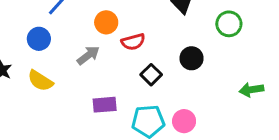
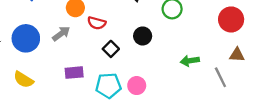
blue circle: (39, 39) -> (26, 38), moved, size x1.5
red semicircle: (133, 42) -> (97, 23), turned 30
yellow semicircle: (40, 81) -> (23, 80), moved

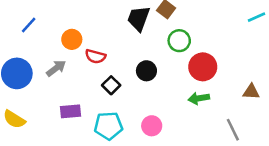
red circle: (231, 19) -> (203, 67), moved
gray line: (220, 77) -> (233, 130), moved
pink circle: (137, 86) -> (152, 126), moved

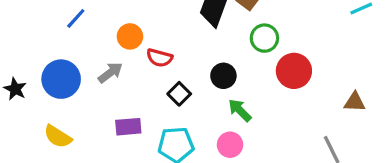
green arrow: (199, 98) -> (240, 110), moved, turned 54

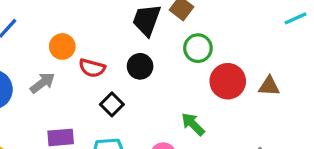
black circle: (223, 76) -> (140, 66), moved
brown triangle: (355, 102) -> (269, 86), moved
green arrow: (240, 110) -> (193, 124), moved

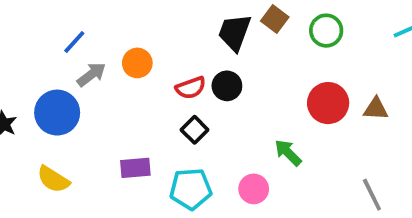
green circle: (198, 48) -> (326, 31), moved
red semicircle: (92, 68) -> (191, 88), moved, turned -35
gray arrow: (42, 83) -> (91, 74), moved

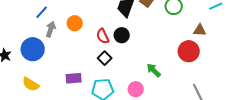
gray arrow: (91, 74) -> (51, 29), turned -35
red semicircle: (191, 88) -> (103, 36), turned 84
red circle: (328, 103) -> (189, 51), moved
brown triangle: (376, 109) -> (200, 30), moved

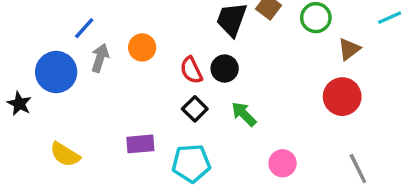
brown triangle: (200, 30) -> (349, 49), moved, turned -40
blue circle: (33, 49) -> (56, 72), moved
green arrow: (154, 70) -> (244, 114), moved
pink circle: (136, 89) -> (283, 163), moved

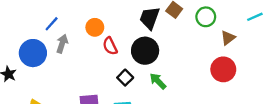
orange circle: (142, 47) -> (95, 27), moved
black circle: (225, 69) -> (145, 51), size x1.5
red semicircle: (191, 70) -> (110, 46), moved

